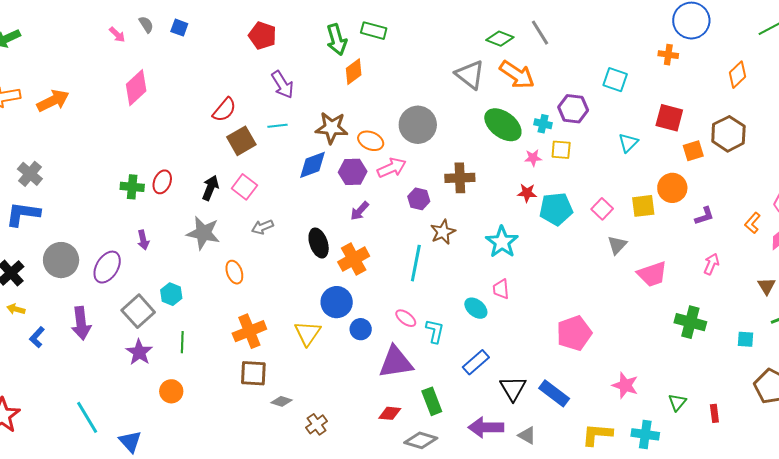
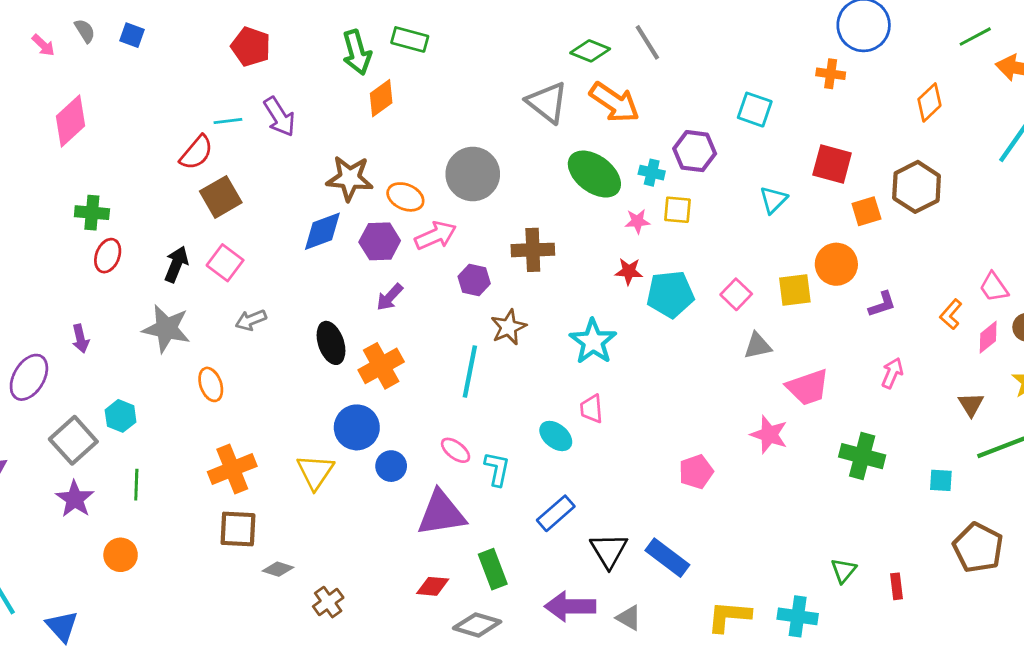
cyan line: (277, 126) -> (228, 121), moved
green cross: (132, 187) -> (92, 213), moved
gray triangle: (617, 245) -> (758, 346), turned 35
pink pentagon: (574, 333) -> (696, 472), size x0.7
pink star: (625, 385) -> (769, 435), moved

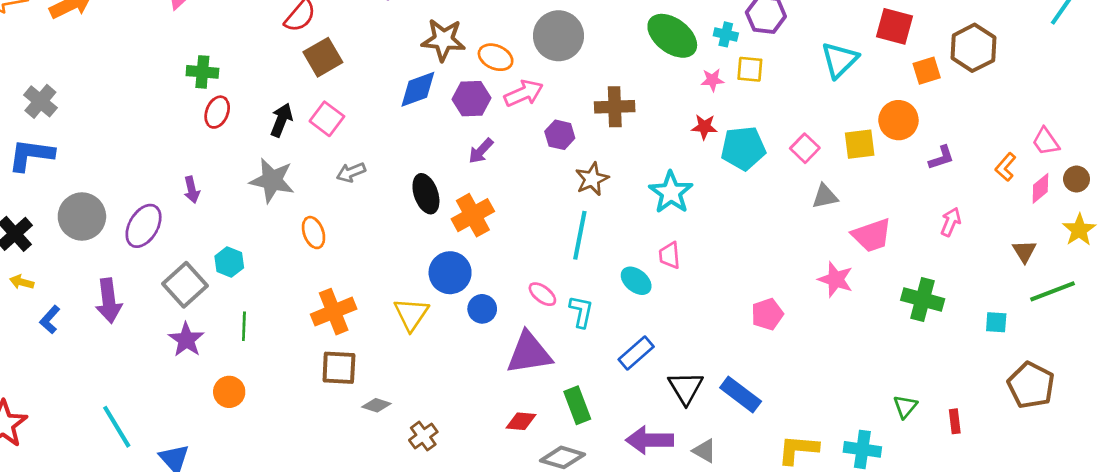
cyan triangle: (773, 200) -> (840, 60), size x1.4
cyan line: (470, 372) -> (580, 235), moved

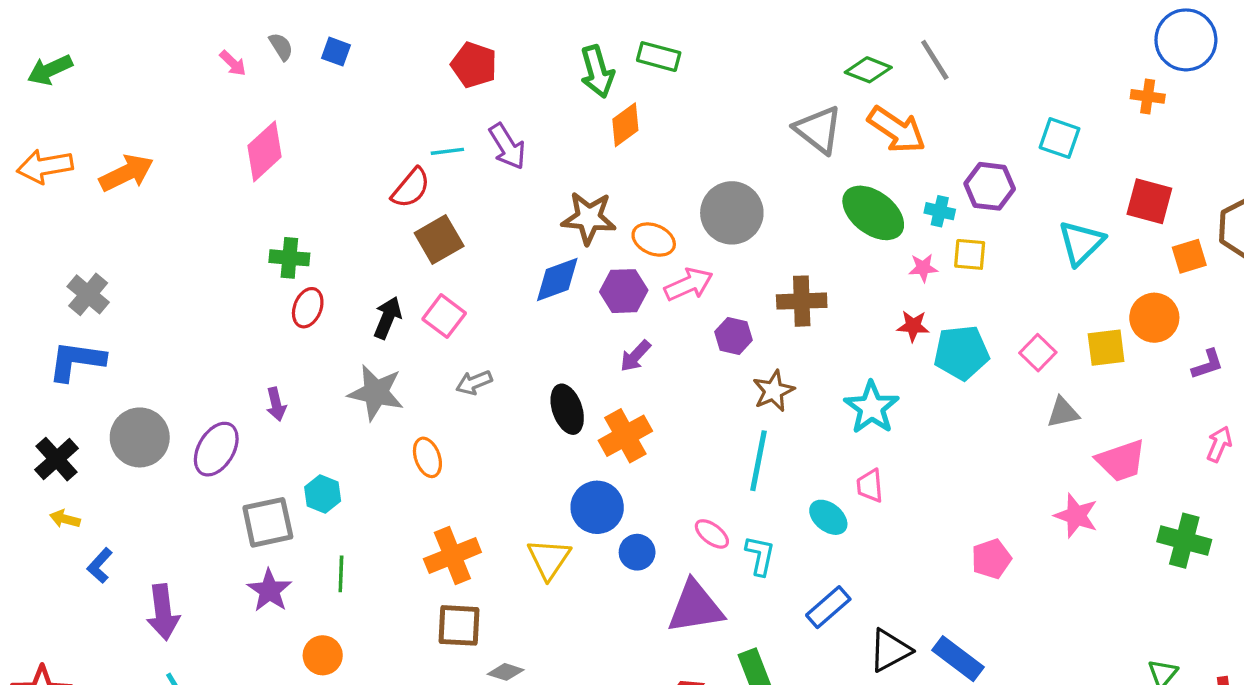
gray square: (185, 285) -> (268, 522), turned 30
purple arrow: (109, 301) -> (163, 612), moved
black triangle: (686, 388) -> (890, 650), turned 33

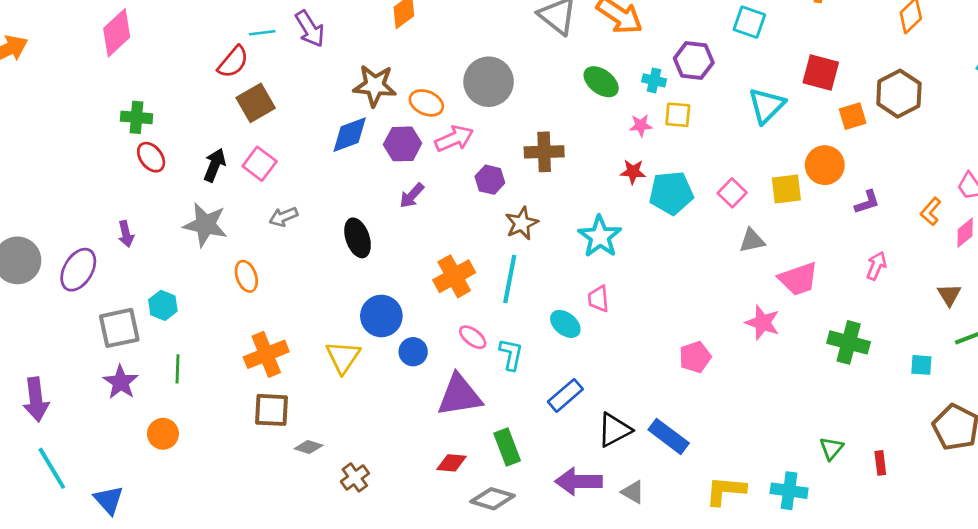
green ellipse: (873, 213) -> (601, 82), size x0.7
red ellipse: (308, 308) -> (151, 157), turned -60
orange cross: (625, 436) -> (454, 276), moved

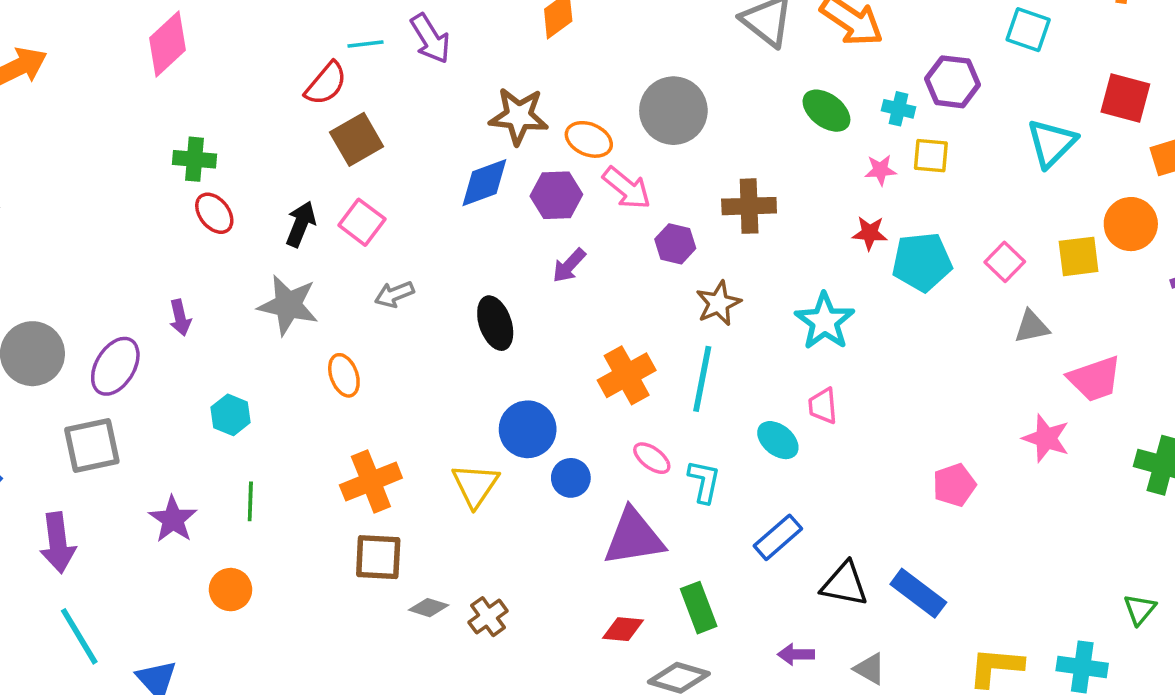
pink arrow: (454, 139) -> (627, 188), turned 63
gray square: (119, 328) -> (92, 446), moved
black triangle: (614, 430) -> (844, 584), turned 39
brown cross: (355, 477) -> (488, 617), moved
purple arrow: (579, 481) -> (796, 654), size x0.6

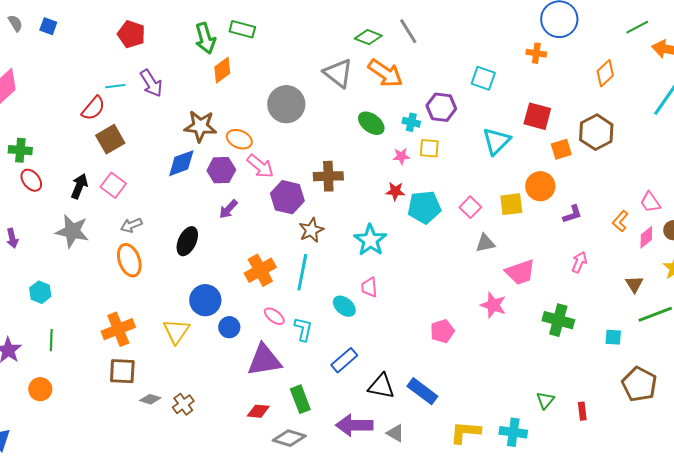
gray circle: (673, 111) -> (286, 104), moved
purple hexagon: (675, 244) -> (287, 197), size x1.5
black ellipse: (495, 323) -> (187, 241), turned 44
orange ellipse: (344, 375) -> (129, 260), moved, size x1.4
purple arrow: (796, 654) -> (354, 425), size x1.8

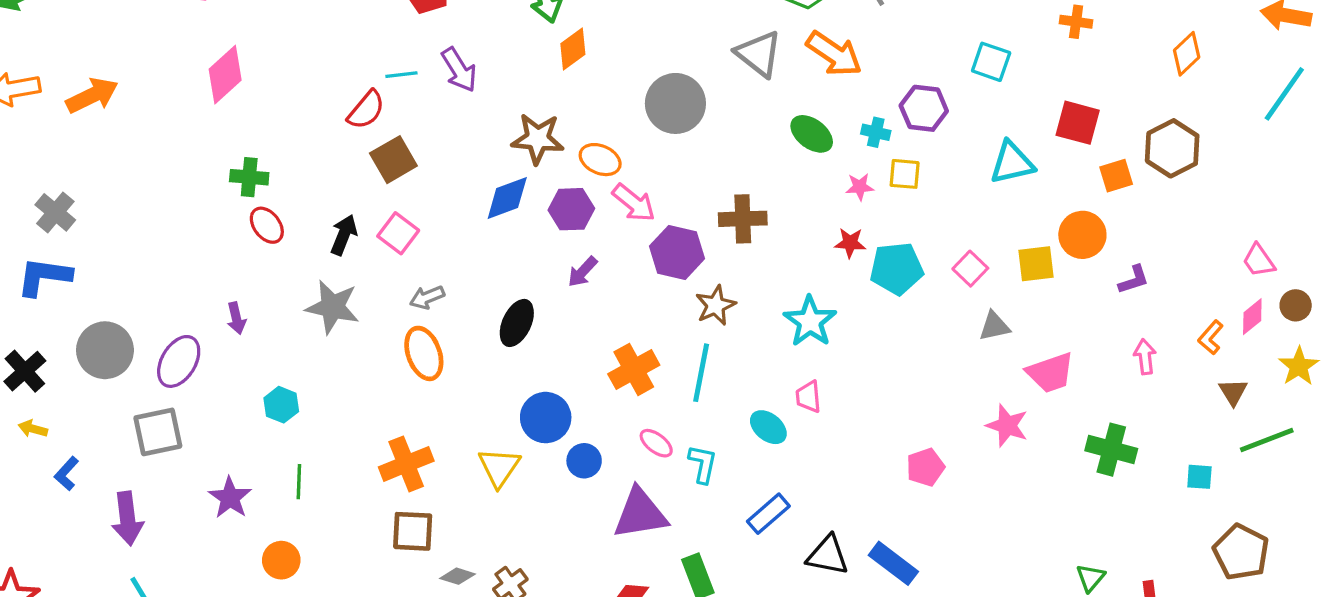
cyan triangle: (496, 141) -> (1012, 163), turned 32
orange L-shape: (620, 221) -> (1211, 337), moved
pink arrow: (579, 262) -> (1145, 357), turned -30

